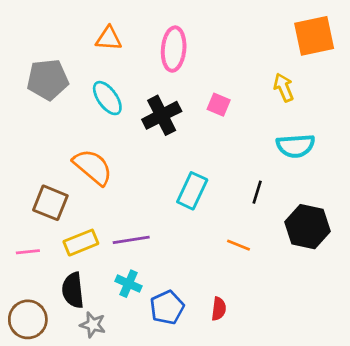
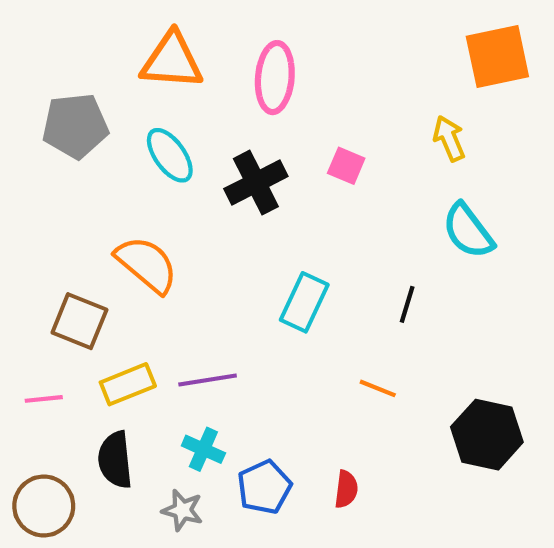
orange triangle: (109, 38) -> (172, 61), size x1.5
cyan semicircle: (296, 146) -> (468, 231), turned 57
black hexagon: (307, 227) -> (487, 435), moved
gray star: (93, 325) -> (182, 510), moved

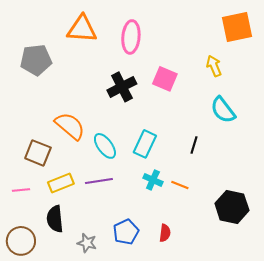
cyan ellipse: (170, 155) -> (105, 146), moved
pink square: (346, 166) -> (165, 79), size x1.4
cyan cross: (203, 449) -> (153, 180), moved

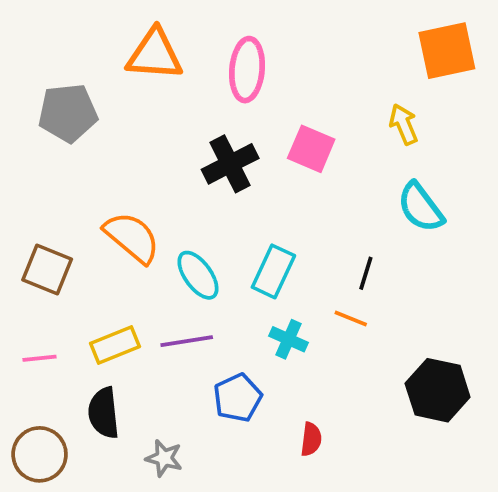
brown square: (38, 153) -> (47, 270), moved
orange line: (180, 185) -> (351, 319), moved
blue pentagon: (126, 232) -> (238, 398), moved

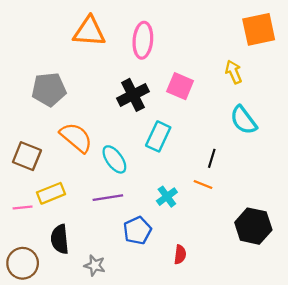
gray pentagon: (68, 113) -> (49, 89), moved
cyan rectangle: (273, 271) -> (158, 136), moved
cyan cross: (289, 339) -> (167, 197), turned 30
yellow rectangle: (115, 345) -> (51, 193), moved

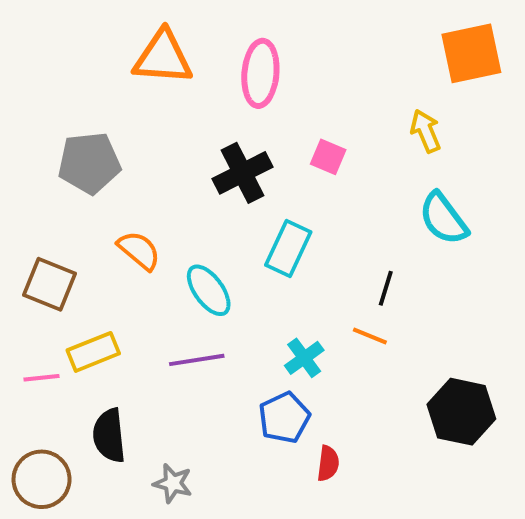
pink square: (180, 86) -> (328, 157), size x0.7
orange semicircle: (76, 138) -> (139, 250), size x0.7
blue pentagon: (137, 230) -> (284, 418), moved

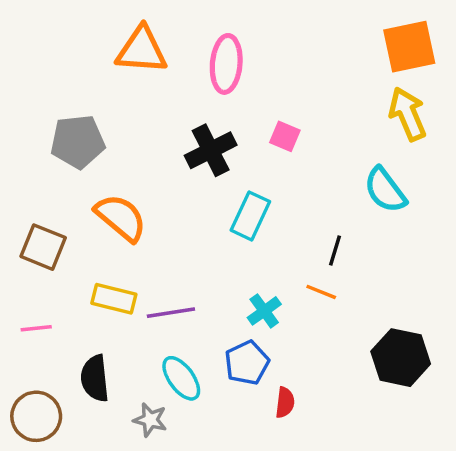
yellow arrow: (426, 131) -> (408, 114), moved, size x1.4
orange semicircle: (139, 250) -> (121, 218), size x1.4
cyan ellipse: (209, 290) -> (181, 378), moved
yellow rectangle: (93, 352) -> (114, 299), moved, turned 36

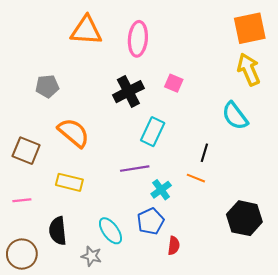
gray pentagon: (78, 142) -> (47, 86), size x0.7
purple line: (171, 313) -> (135, 169), moved

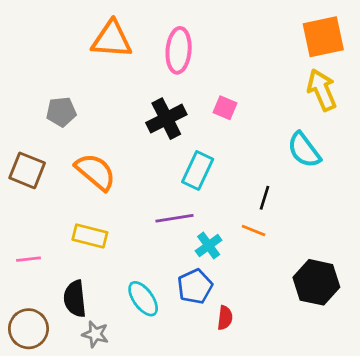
brown square: (26, 151) -> (27, 170), moved
gray star: (91, 256) -> (95, 334), moved

